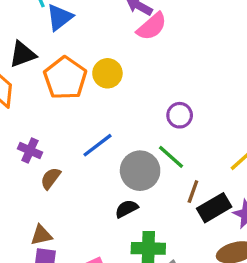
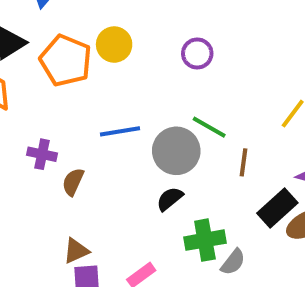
purple circle: (180, 115) -> (197, 54), moved
blue line: (97, 145) -> (120, 131), turned 40
black rectangle: (214, 208) -> (277, 208), moved

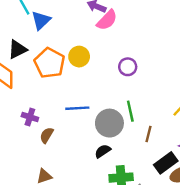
green line: (209, 127) -> (130, 111), turned 42

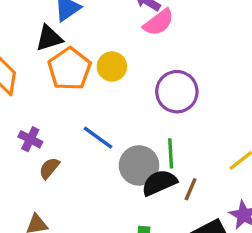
black triangle: (17, 49) -> (49, 38), moved
purple circle: (128, 67) -> (177, 92), size x1.6
blue line: (77, 108) -> (98, 138), turned 30
black semicircle: (103, 151) -> (159, 183), moved, size x1.5

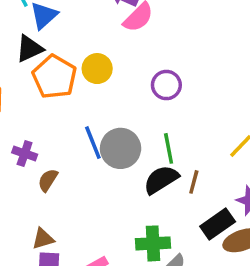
purple circle: (177, 92) -> (166, 85), size x0.7
blue line: (98, 138) -> (93, 143), turned 40
gray circle: (139, 165) -> (121, 148), moved

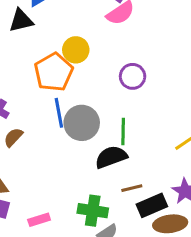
orange pentagon: (54, 77) -> (54, 72), moved
brown line: (194, 182) -> (132, 188), moved, turned 50

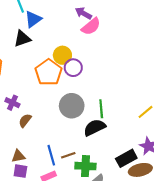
purple circle: (133, 76) -> (73, 68), moved
blue line: (59, 113) -> (51, 155), moved
brown line: (132, 188) -> (68, 155), moved

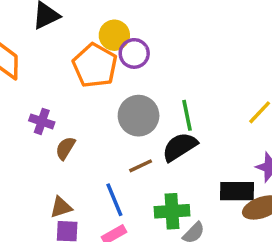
brown line: (68, 155) -> (141, 166), moved
black rectangle: (126, 158) -> (237, 191), turned 36

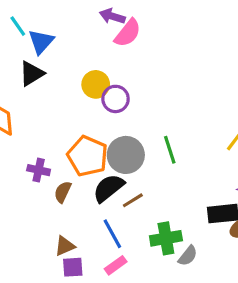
orange pentagon: (95, 65) -> (88, 156), moved
black semicircle: (180, 147) -> (109, 188), moved

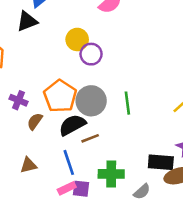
gray semicircle: (188, 256) -> (142, 192), moved
purple square: (73, 267) -> (81, 189), moved

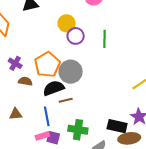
green line: (127, 103) -> (104, 39), moved
brown semicircle: (35, 121) -> (25, 81), turned 56

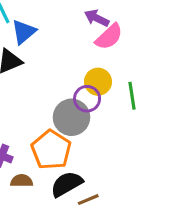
yellow circle: (67, 23) -> (98, 82), moved
gray circle: (71, 72) -> (71, 117), moved

